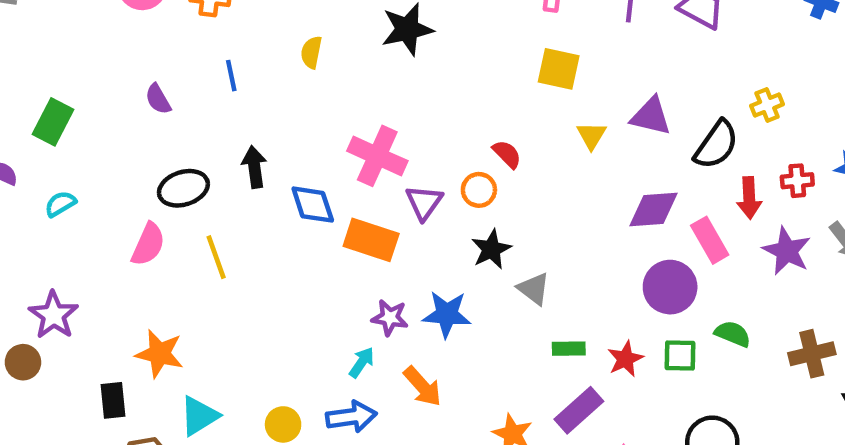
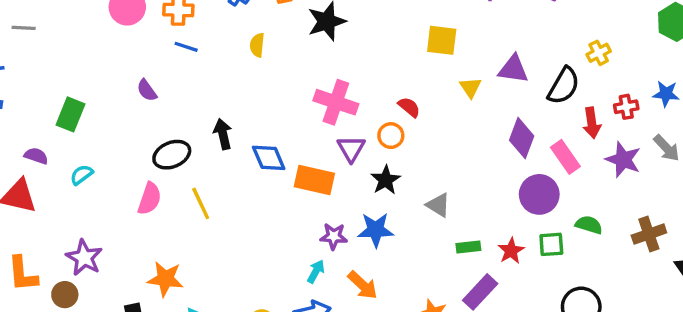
blue line: (231, 76) -> (186, 47), moved, turned -55
pink cross: (377, 156) -> (336, 102), moved
purple diamond: (653, 209) -> (522, 138), turned -60
black star: (491, 249) -> (386, 180), moved

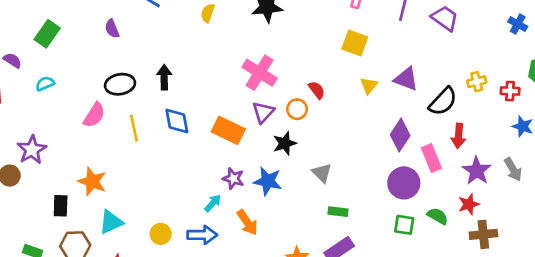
red cross: (626, 107) -> (510, 91), moved
blue diamond: (269, 158) -> (177, 121), moved
red star: (511, 251) -> (469, 204), moved

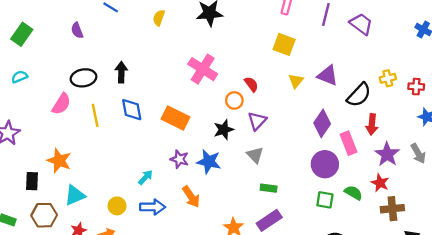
purple triangle: (263, 112) -> (257, 121), moved
cyan arrow: (213, 203) -> (146, 177), moved
red star: (469, 204) -> (380, 183), turned -30

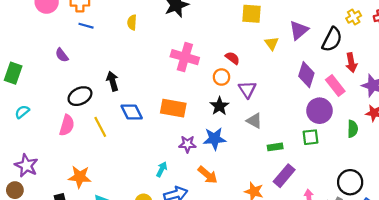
purple triangle: (328, 75) -> (299, 30), turned -45
green semicircle: (353, 193) -> (353, 129), turned 77
green square: (325, 200) -> (310, 137), moved

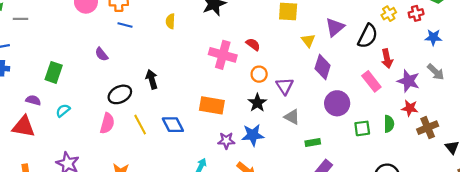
red semicircle: (232, 58) -> (253, 44), moved
purple diamond: (306, 75) -> (323, 67), moved
purple circle: (319, 111) -> (337, 103), moved
blue diamond: (132, 112) -> (173, 125), moved
green square: (310, 137) -> (362, 128), moved

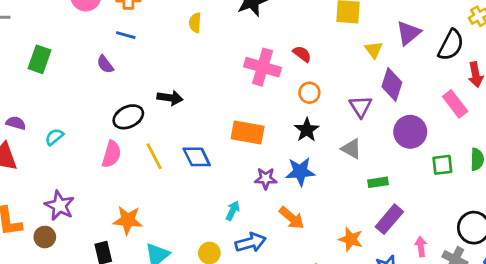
blue line: (125, 25) -> (126, 35), moved
green rectangle: (54, 72) -> (39, 59), moved
black arrow: (152, 79) -> (170, 98), turned 114
purple triangle: (285, 86) -> (361, 107), moved

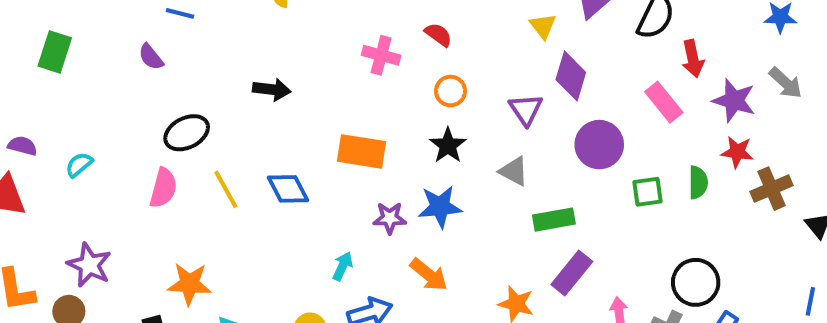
pink cross: (263, 67) -> (381, 55), size x0.7
black arrow: (170, 98) -> (272, 90), moved
green rectangle: (378, 182) -> (554, 220), size x1.4

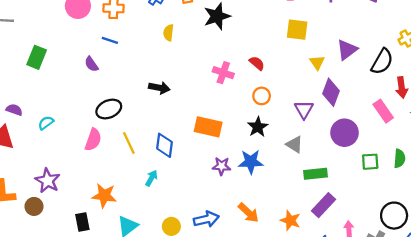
blue diamond: (288, 189) -> (165, 145), turned 30
cyan arrow: (343, 266) -> (151, 178), moved
orange arrow: (429, 275) -> (248, 213), moved

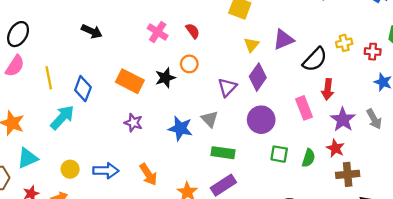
black ellipse: (109, 109) -> (18, 34), moved, turned -50
black star: (258, 127) -> (165, 78), moved
blue star: (251, 162) -> (180, 128), moved
cyan arrow: (151, 178) -> (62, 117), size x1.6

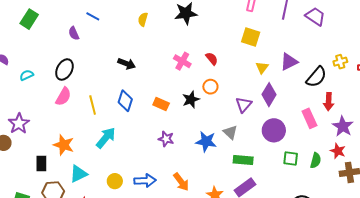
orange rectangle: (130, 81) -> (161, 104), size x0.7
blue diamond: (83, 89) -> (125, 101), moved

